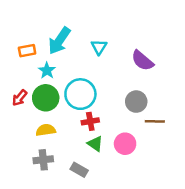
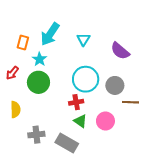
orange rectangle: (27, 51) -> (23, 43), turned -64
cyan circle: (80, 94) -> (86, 79), moved
red arrow: (20, 98) -> (12, 73), moved
yellow semicircle: (46, 130) -> (15, 109), moved, turned 98
gray rectangle: (79, 170) -> (67, 143), size x1.5

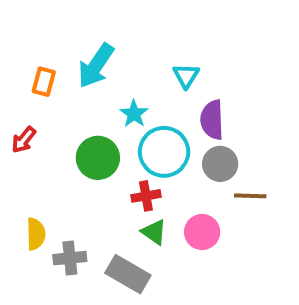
cyan triangle: (83, 39) -> (186, 76), moved
purple semicircle: (120, 51) -> (212, 120), moved, turned 48
cyan star: (40, 59) -> (134, 114), moved
green circle: (38, 82) -> (98, 158), moved
yellow semicircle: (15, 109) -> (36, 234), moved

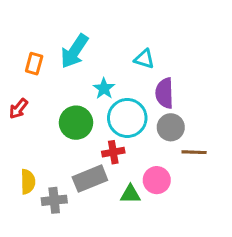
cyan triangle: (186, 76) -> (144, 59), turned -45
green triangle: (154, 232) -> (130, 194), moved, turned -35
gray rectangle: (128, 274) -> (90, 179), moved, turned -52

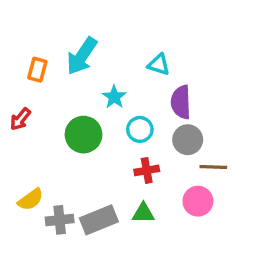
cyan circle: (127, 118) -> (140, 129), size x0.6
red cross: (113, 152) -> (147, 170), moved
gray rectangle: (90, 179) -> (99, 220), moved
pink circle: (157, 180) -> (198, 201), moved
yellow semicircle: (28, 182) -> (31, 199), turned 55

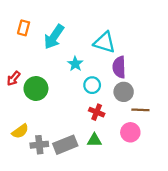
cyan triangle: (159, 65) -> (104, 42), size x1.5
orange rectangle: (37, 70) -> (24, 28), moved
green circle: (84, 135) -> (36, 89), moved
red cross: (147, 170) -> (97, 112), turned 32

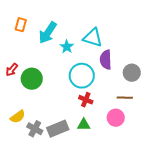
cyan star: (75, 64) -> (67, 47), moved
cyan circle: (92, 85) -> (82, 76), size x1.6
gray circle: (124, 92) -> (132, 73), moved
gray cross: (39, 145) -> (35, 129), turned 35

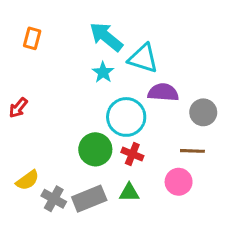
cyan arrow: (48, 33) -> (106, 37), moved, turned 95
purple semicircle: (106, 60) -> (163, 92), turned 96
green circle: (32, 79) -> (95, 149), moved

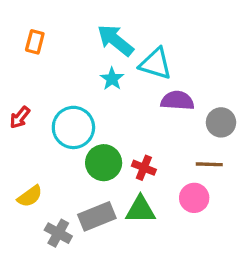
cyan circle: (126, 117) -> (73, 127), moved
green triangle: (129, 193) -> (140, 210), size x1.4
gray cross: (54, 199) -> (58, 233), moved

